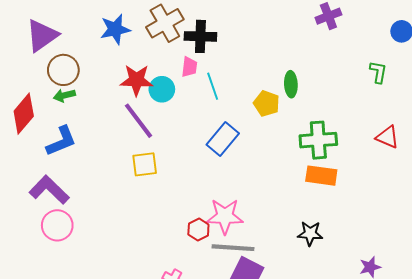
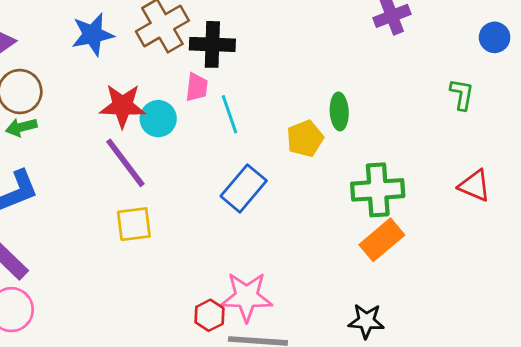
yellow pentagon: (266, 103) -> (305, 139), turned 30
orange rectangle: (321, 176) -> (382, 240), turned -48

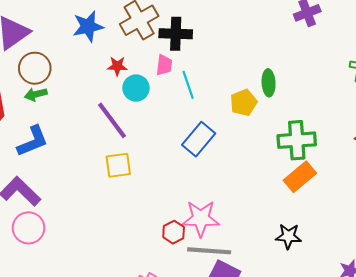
red star: (123, 106) -> (117, 66), moved, size x0.6

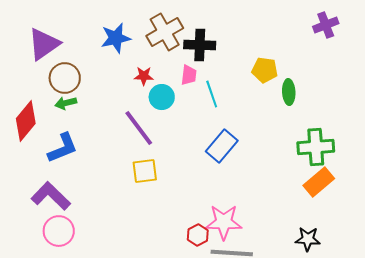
yellow pentagon: (244, 103) -> (265, 70), moved, turned 30

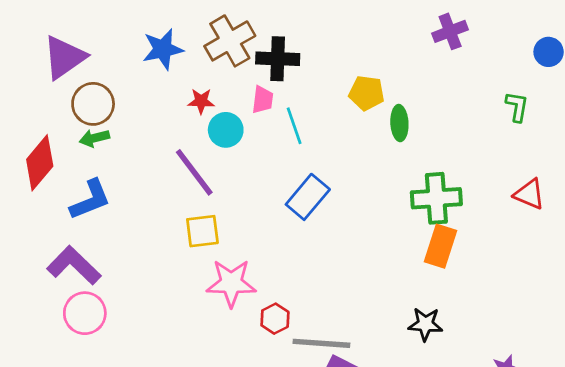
orange rectangle: (319, 182) -> (440, 246), turned -32
pink star: (224, 222) -> (231, 283), moved

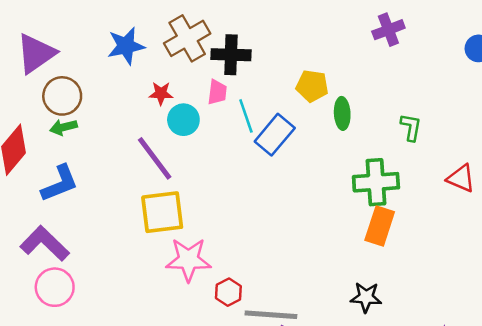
green L-shape: (517, 107) -> (411, 127), moved
blue rectangle: (308, 197) -> (275, 135), moved
yellow square: (202, 231) -> (162, 212), size x1.4

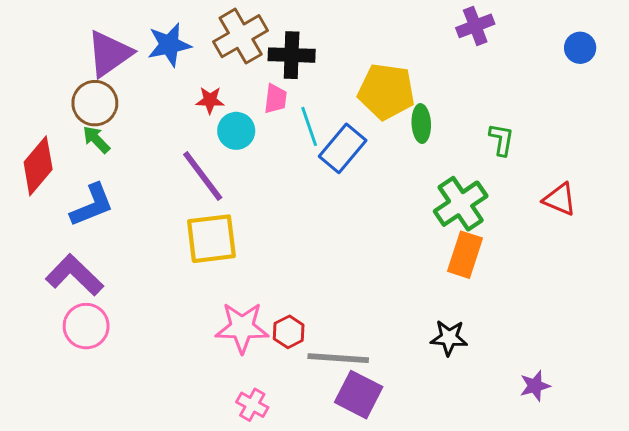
purple triangle: (36, 53) -> (109, 54), moved
yellow pentagon: (312, 86) -> (386, 91), size x1.5
green arrow: (63, 127) -> (96, 140), turned 60
green cross: (376, 182) -> (461, 204), turned -30
pink star: (188, 260) -> (242, 328), moved

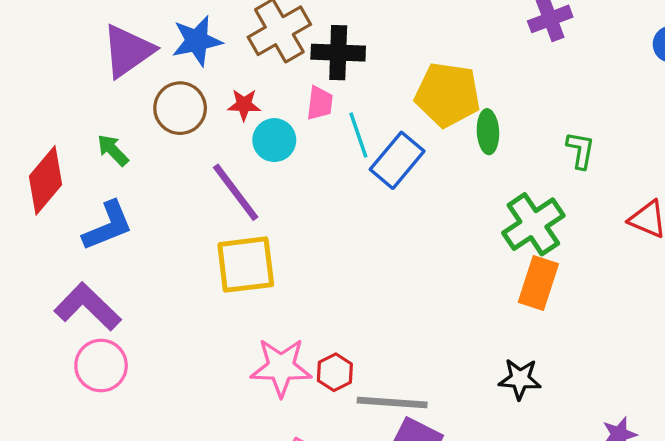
brown circle: (95, 103) -> (180, 108), moved

